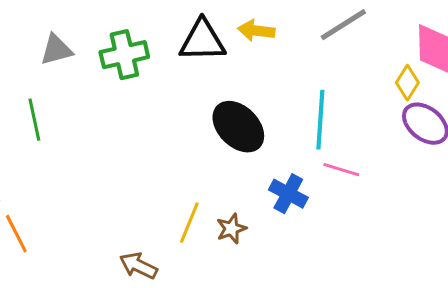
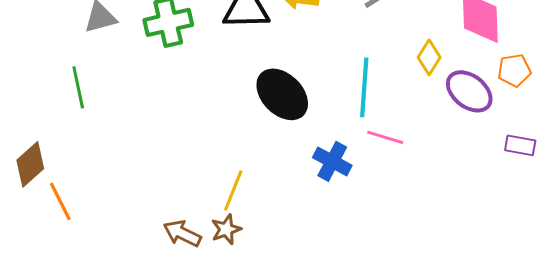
yellow diamond: (407, 83) -> (429, 57), moved
brown star: (231, 229) -> (226, 229), moved

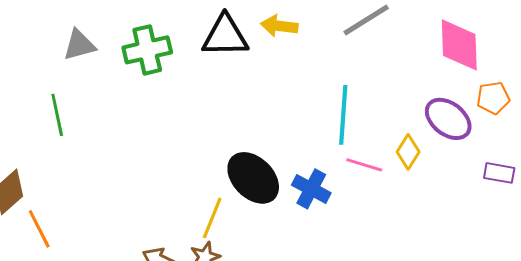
yellow diamond: (429, 57) -> (408, 152), moved
black ellipse: (282, 94) -> (253, 178), moved

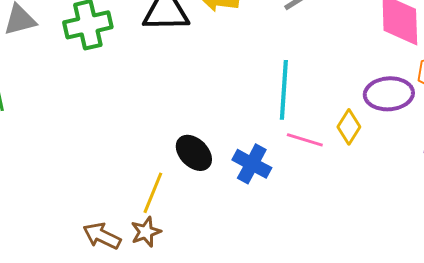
purple ellipse: (448, 119) -> (389, 94), turned -42
black ellipse: (253, 178) -> (194, 153), size x0.7

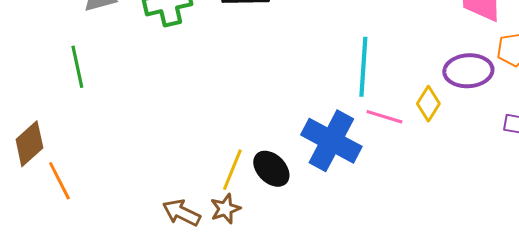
black ellipse: (194, 153) -> (271, 169), moved
blue cross: (252, 164) -> (331, 141), size x1.5

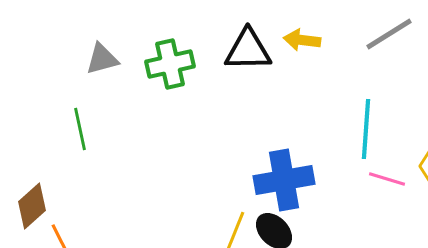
blue cross: (331, 141) -> (284, 180), moved, turned -38

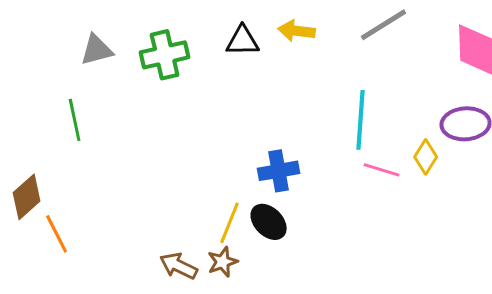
black triangle: (248, 50) -> (243, 41), size x0.7
blue cross: (284, 180) -> (279, 171), size x0.7

